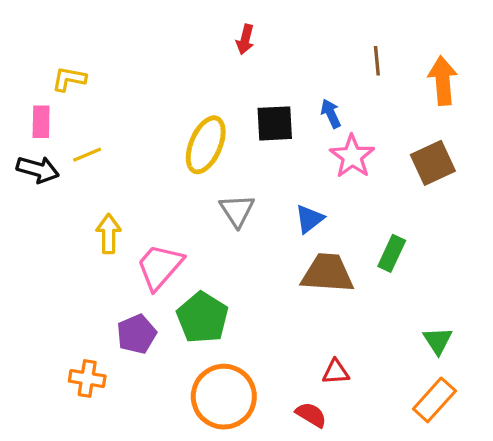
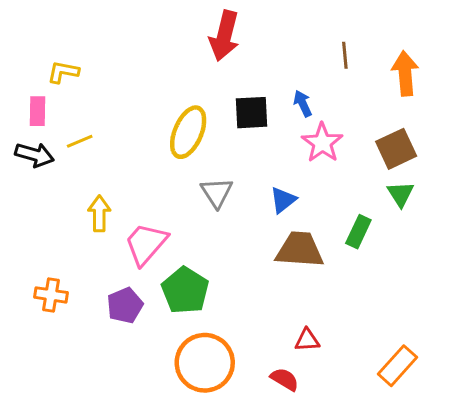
red arrow: (245, 39) -> (224, 36), size x1.8
green triangle: (438, 341) -> (401, 194), moved
orange cross: (87, 379) -> (51, 295), moved

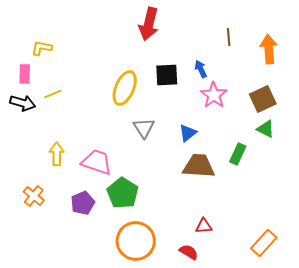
green triangle: (401, 194) -> (266, 129), turned -30
yellow arrow: (99, 214) -> (57, 154), moved
pink trapezoid: (146, 244) -> (97, 162), turned 68
orange cross: (51, 295) -> (34, 196), turned 30

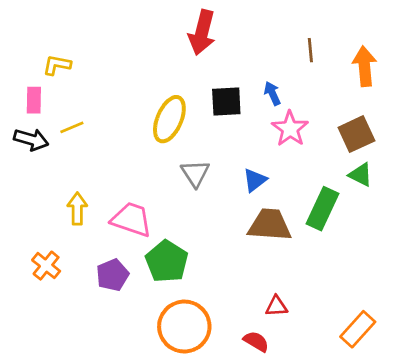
green rectangle: (238, 154) -> (323, 209), size x1.4

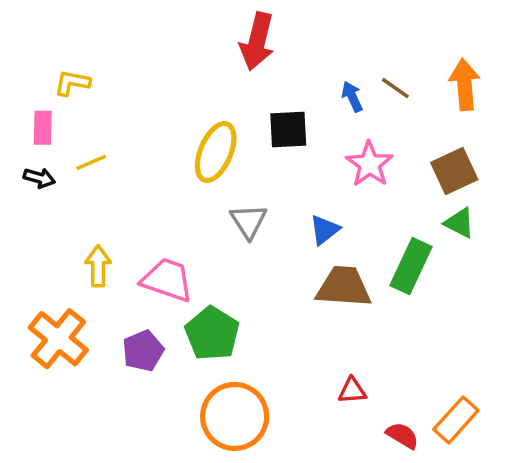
brown line: (310, 50) -> (395, 88), moved, turned -50
blue arrow: (272, 93) -> (352, 97), moved
black arrow: (31, 139) -> (39, 178), size x0.7
orange cross: (46, 266) -> (58, 339), size x1.6
red semicircle: (256, 341) -> (402, 435), moved

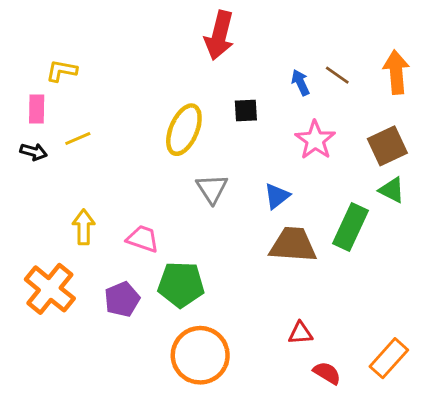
black square: (288, 130) -> (246, 111), size x0.7
pink trapezoid: (167, 280) -> (143, 239), size x0.7
green pentagon: (212, 333) -> (181, 284), turned -30
red semicircle: (402, 435) -> (327, 373), moved

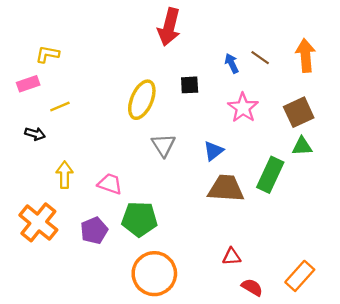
pink rectangle: (37, 109) -> (28, 84), turned 70
black arrow: (34, 152) -> (35, 134), moved
green triangle: (392, 190) -> (302, 146), turned -30

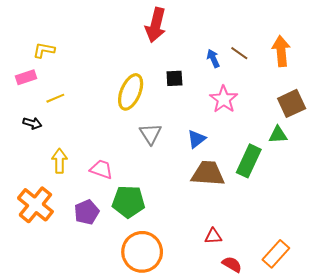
brown square: (299, 112) -> (292, 103), moved

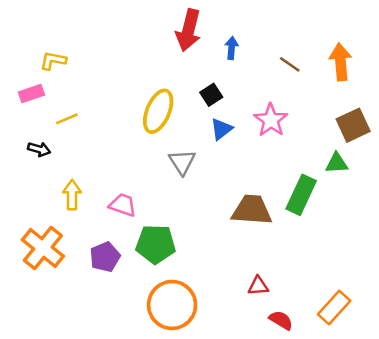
blue arrow: (213, 58) -> (232, 48), moved, turned 30
black square: (174, 78) -> (211, 95), turned -30
blue triangle: (196, 139) -> (221, 129), moved

